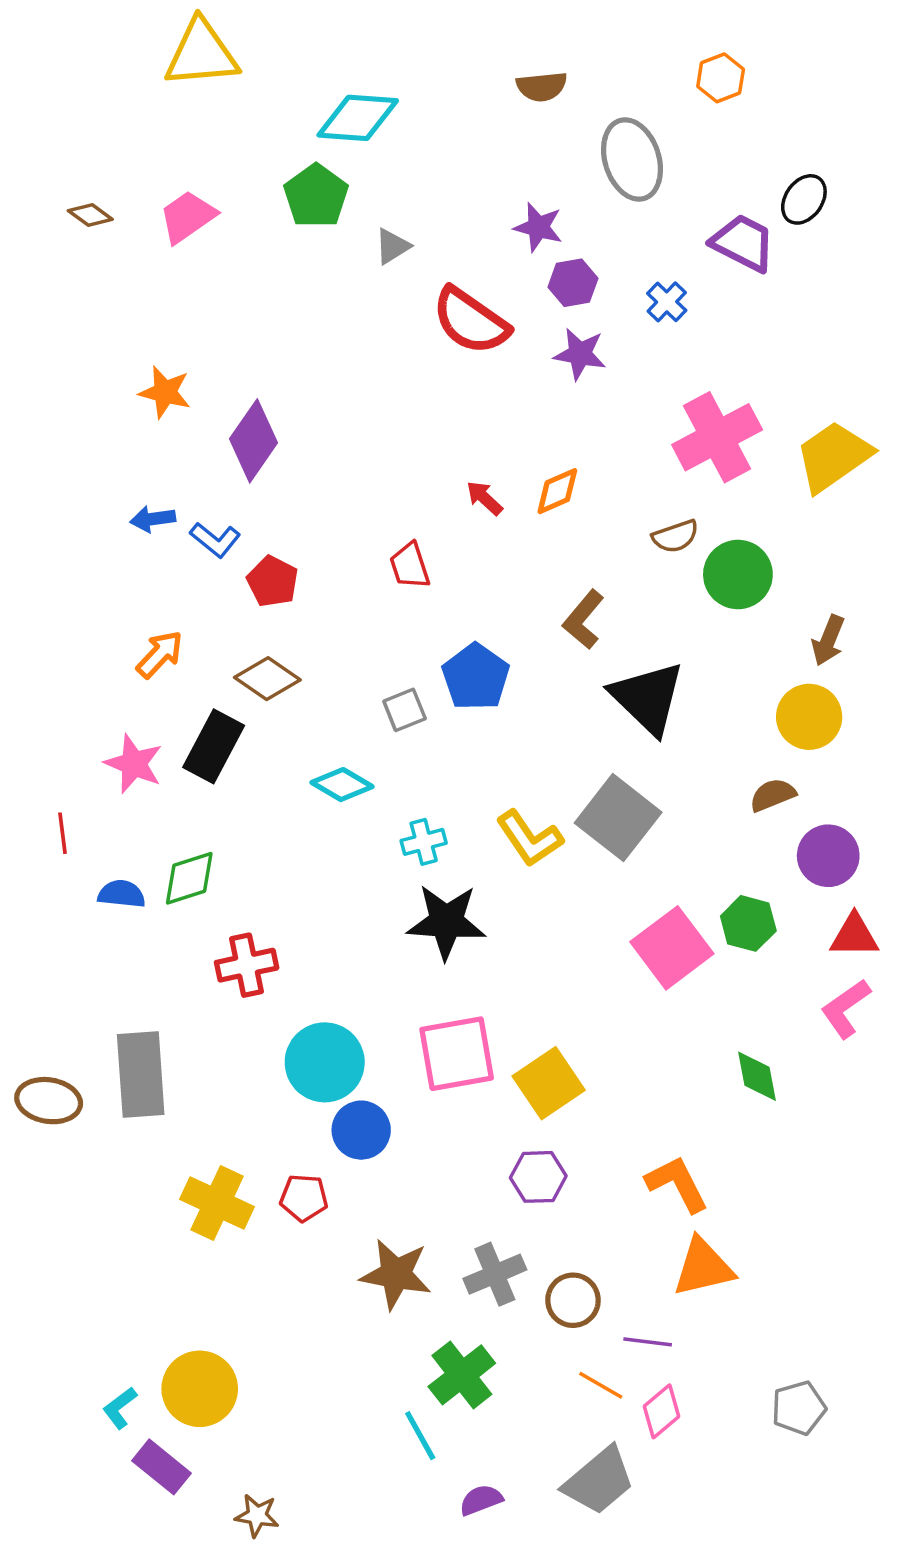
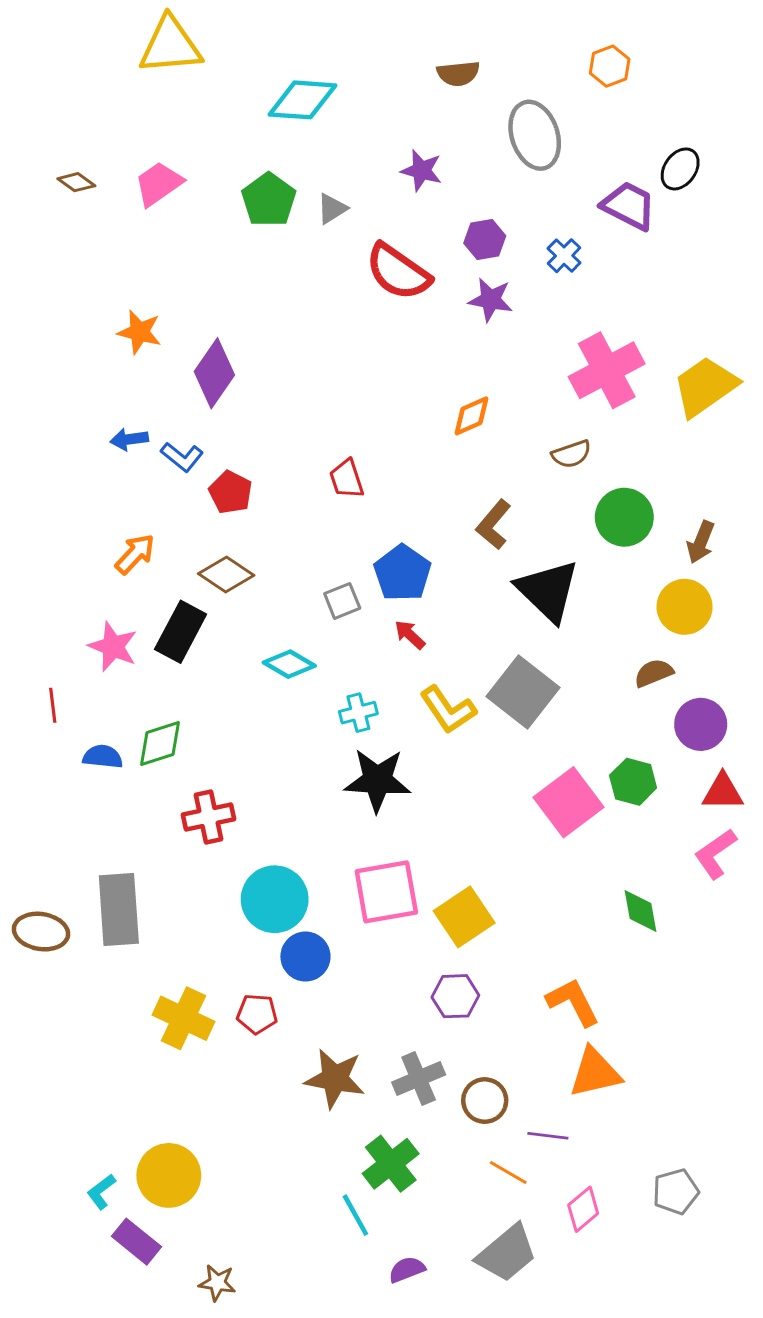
green pentagon: (316, 196) -> (269, 200), moved
purple star: (538, 227) -> (422, 170), moved
red arrow: (484, 498) -> (410, 635), moved
green circle: (738, 574) -> (624, 517), moved
pink diamond: (662, 1411) -> (583, 1209), moved

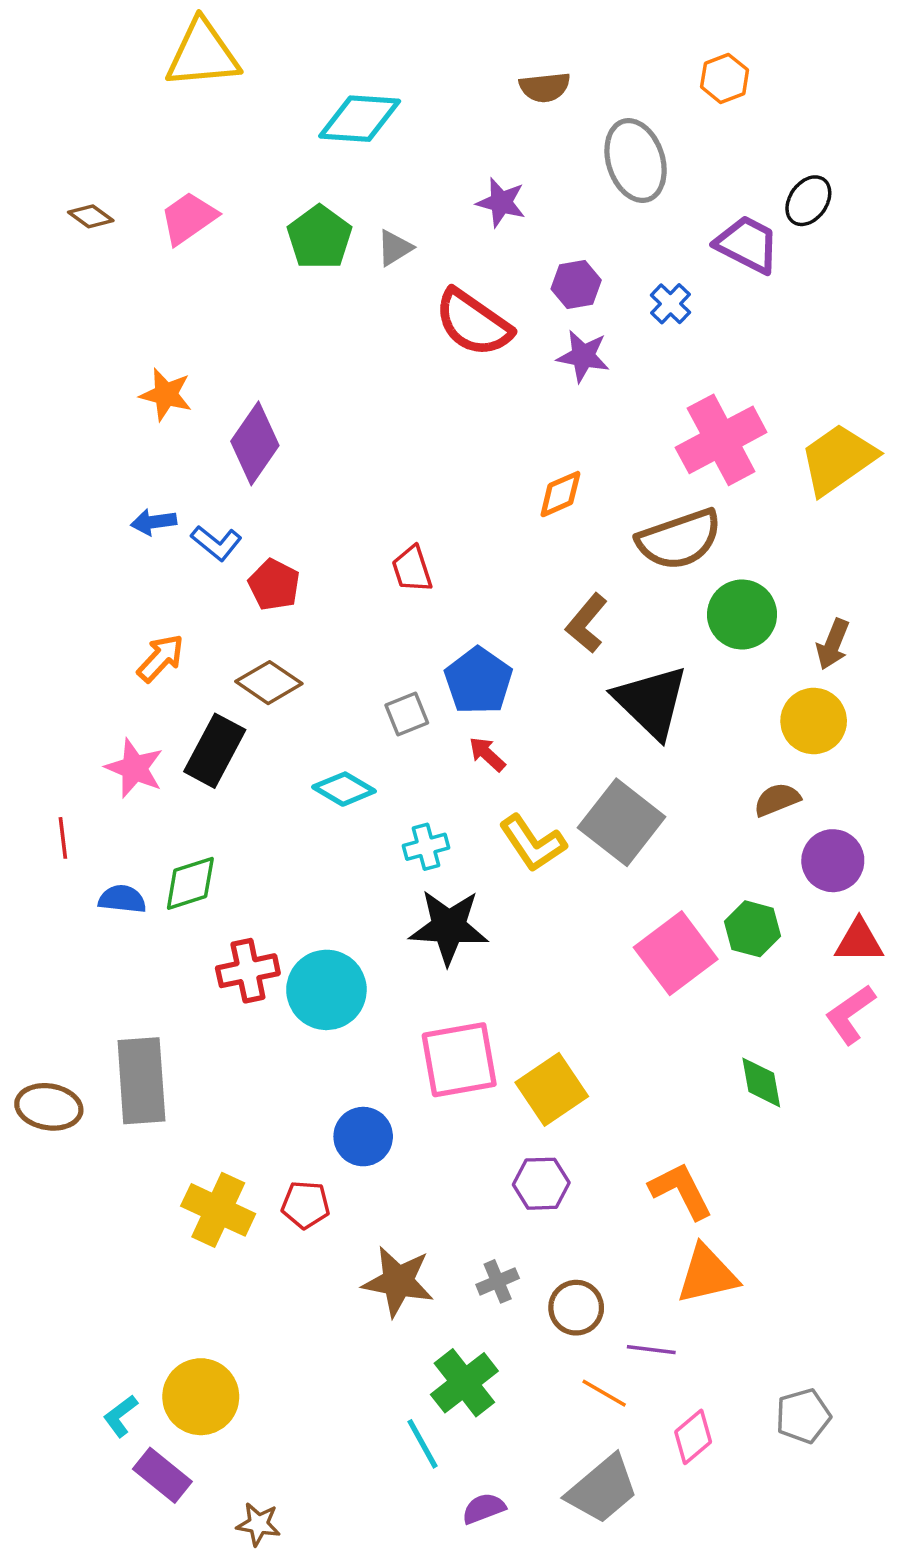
brown semicircle: (571, 454) -> (679, 539), size x1.8
cyan circle: (275, 899) -> (326, 990), moved
gray cross: (419, 1078) -> (498, 1281), size x0.7

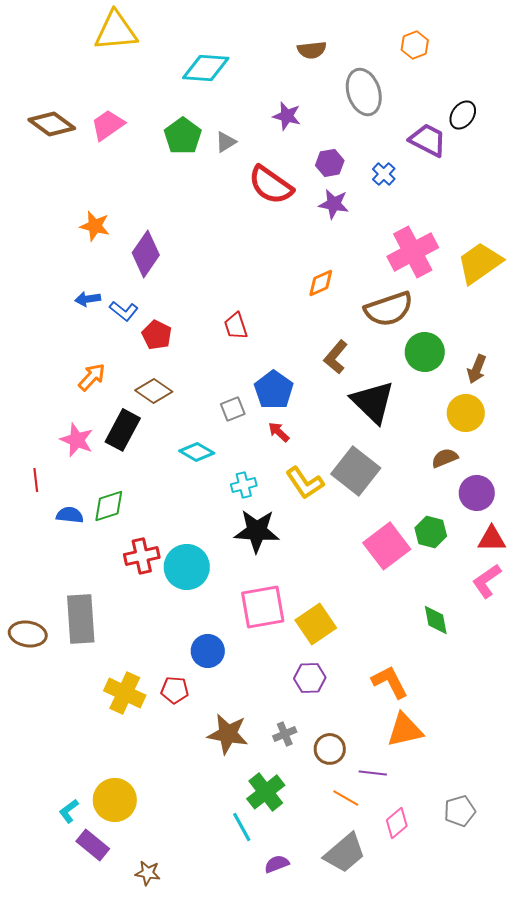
brown diamond: (91, 216) -> (52, 124), size x1.8

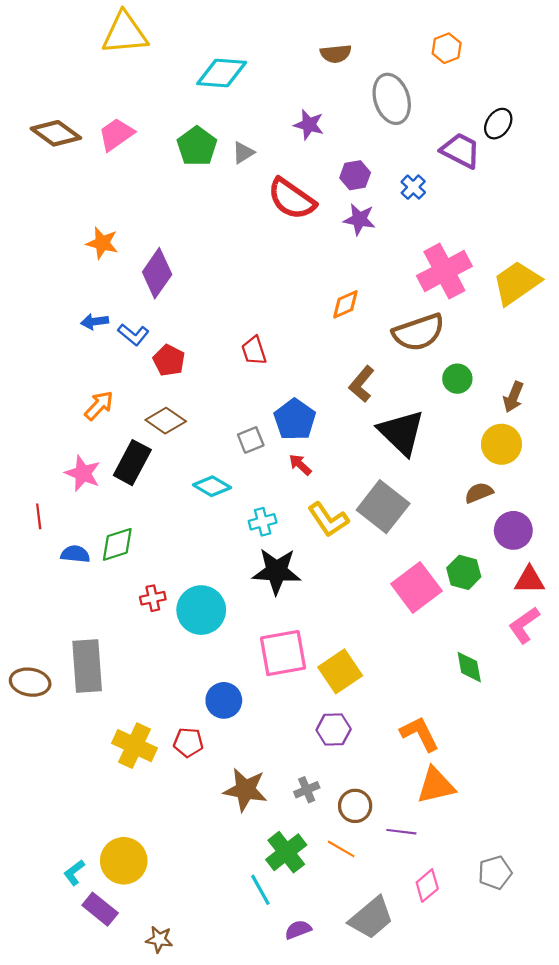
green circle: (425, 352) -> (457, 379), size x0.7
red cross: (142, 556) -> (153, 598), size x0.7
orange line: (346, 798) -> (341, 849), moved

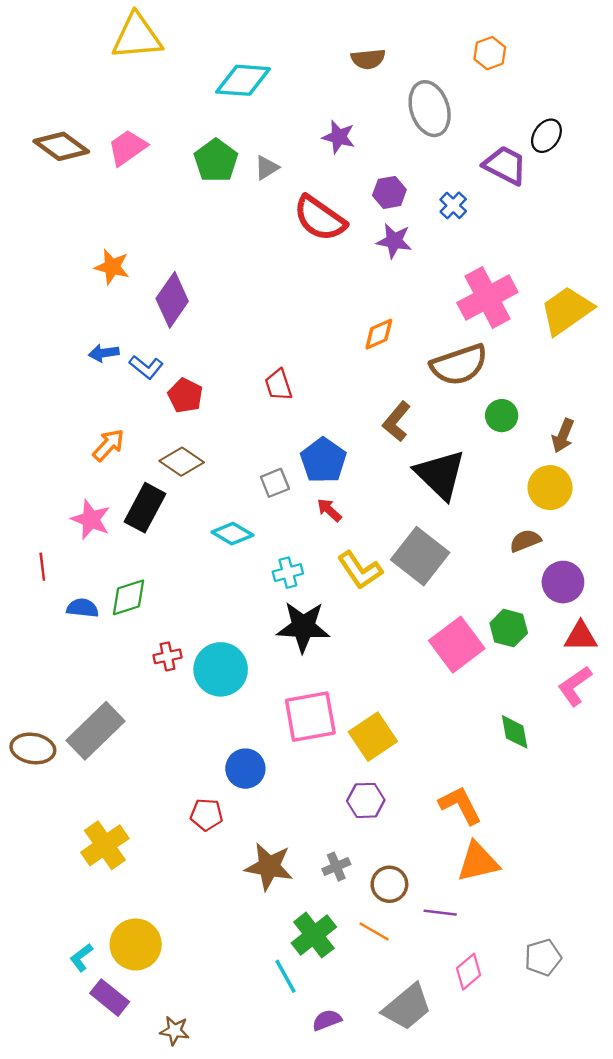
gray rectangle: (87, 666) -> (95, 731), turned 50
yellow cross: (134, 746) -> (105, 845), moved, turned 30

